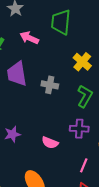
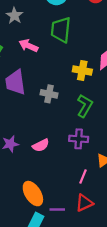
yellow cross: (82, 62) -> (82, 70), turned -30
pink semicircle: (50, 143) -> (41, 145), moved, turned -49

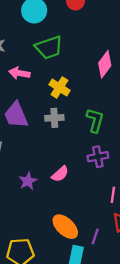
green trapezoid: (61, 30) -> (49, 47), turned -100
yellow cross: (82, 70) -> (59, 87), moved, turned 36
purple line: (57, 210) -> (95, 237), turned -56

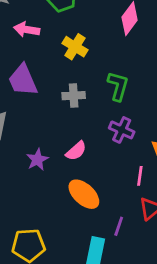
gray cross: (54, 118) -> (74, 96), moved
purple cross: (98, 157) -> (122, 130), turned 36
orange ellipse: (65, 227) -> (84, 194), moved

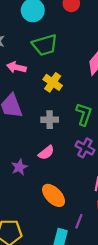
pink semicircle: (76, 151) -> (46, 153), moved

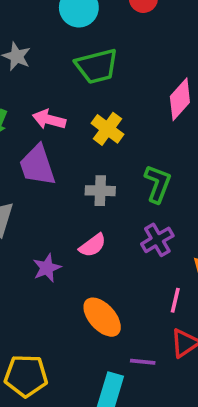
pink arrow: (16, 67) -> (49, 120), moved
purple cross: (85, 148) -> (157, 240), turned 30
purple line: (79, 221) -> (143, 362), turned 72

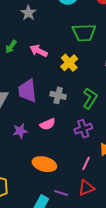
green trapezoid: (97, 66) -> (84, 33), moved
purple trapezoid: (37, 165) -> (27, 91), moved
orange ellipse: (102, 317) -> (44, 164), turned -45

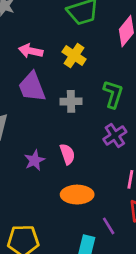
purple trapezoid: (27, 91) -> (32, 87), moved
pink semicircle: (48, 124) -> (67, 154), moved, turned -70
purple line: (61, 193) -> (109, 226), turned 56

